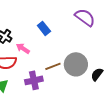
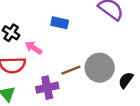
blue rectangle: (44, 28) -> (60, 23), turned -40

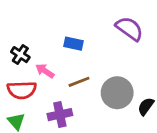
brown line: (71, 70) -> (79, 82), moved

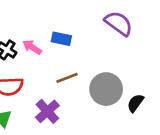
pink arrow: (45, 71) -> (32, 47), moved
purple cross: (60, 115) -> (47, 111), turned -30

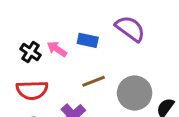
purple semicircle: (119, 23) -> (130, 29), moved

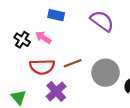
blue rectangle: (88, 40) -> (56, 15), moved
red semicircle: (32, 90) -> (42, 67), moved

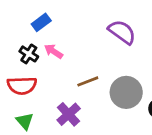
blue rectangle: (56, 15) -> (41, 22), moved, turned -49
red semicircle: (42, 67) -> (22, 86), moved

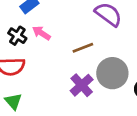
brown line: (88, 81) -> (83, 48), moved
purple cross: (69, 114) -> (82, 85), moved

